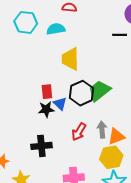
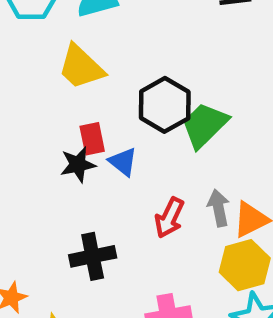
yellow trapezoid: (70, 59) -> (81, 67), moved, turned -40
black hexagon: (81, 93) -> (165, 105), moved
black star: (46, 109) -> (78, 164), moved

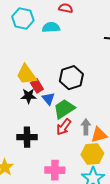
yellow trapezoid: (81, 67) -> (26, 74), moved
green trapezoid: (204, 125) -> (64, 109), moved
red rectangle: (92, 139) -> (37, 86), turned -32

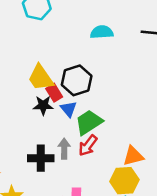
cyan semicircle: (51, 27) -> (102, 32), moved
black hexagon: (71, 78) -> (77, 80), moved
gray arrow: (86, 127) -> (64, 149), moved

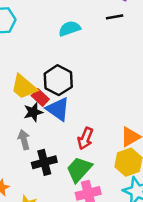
blue triangle: (69, 109) -> (58, 109), size x1.5
green trapezoid: (89, 122) -> (79, 169), moved
gray arrow: (64, 149) -> (24, 140), moved

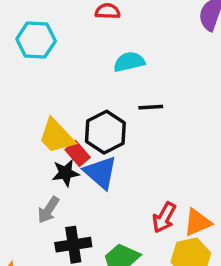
black line: (115, 17) -> (151, 107), moved
red arrow: (85, 138) -> (164, 217), moved
gray arrow: (24, 140) -> (48, 210), turned -138

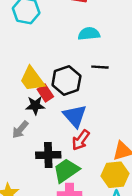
blue triangle: (101, 173) -> (75, 116), moved
red arrow: (164, 217) -> (81, 140), moved
black cross: (73, 245) -> (48, 155), moved

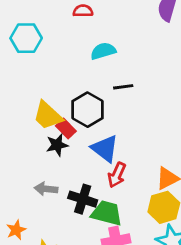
gray arrow: (20, 130) -> (46, 189), moved, turned 66
black cross: (48, 155) -> (83, 199), turned 30
green trapezoid: (66, 171) -> (107, 213), turned 60

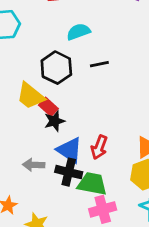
black hexagon: (87, 110) -> (56, 68), moved
black star: (57, 145) -> (55, 121), moved
blue triangle: (105, 149) -> (70, 150), moved

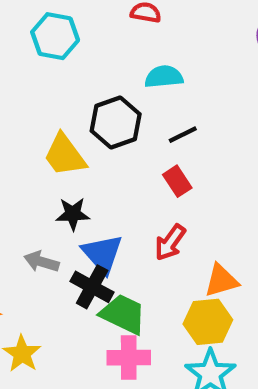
black line: (99, 64) -> (183, 135), turned -30
red rectangle: (48, 107) -> (177, 181), moved
black star: (55, 121) -> (73, 214), moved
red arrow: (99, 147) -> (170, 242), moved

